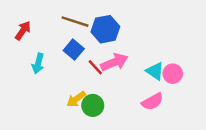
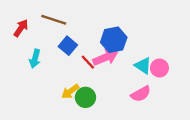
brown line: (75, 22) -> (54, 20), moved
blue hexagon: (105, 29) -> (114, 40), moved

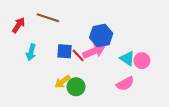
blue square: (68, 46) -> (65, 51), moved, turned -35

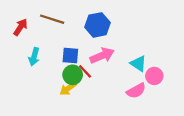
blue hexagon: (101, 36) -> (98, 25), moved
red line: (78, 55) -> (85, 71), moved
pink circle: (142, 61) -> (154, 76), moved
green circle: (76, 87) -> (73, 75), moved

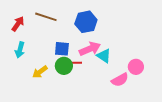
cyan arrow: (34, 57) -> (20, 50), moved
cyan triangle: (138, 63) -> (104, 56), moved
red line: (85, 71) -> (75, 63), turned -48
yellow arrow: (68, 88) -> (40, 72), moved

